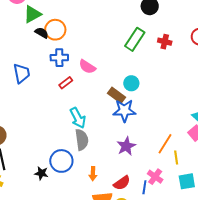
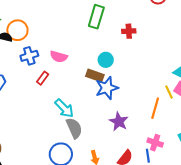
red cross: (165, 42) -> (129, 31), moved
yellow line: (176, 157) -> (169, 92), moved

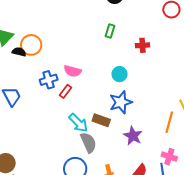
green rectangle: (96, 17) -> (110, 31), size x0.6
blue cross: (29, 56) -> (49, 80), moved
brown rectangle: (95, 76) -> (101, 120), moved
red rectangle: (43, 78) -> (65, 91), moved

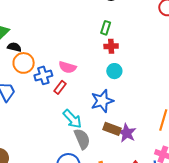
orange circle: (31, 45) -> (24, 63), moved
red cross: (142, 45) -> (111, 46), moved
blue star: (121, 102) -> (102, 101), moved
brown rectangle: (101, 120) -> (112, 129), moved

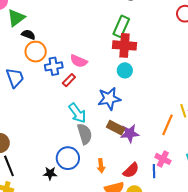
green rectangle: (106, 28) -> (121, 26), size x1.5
red cross: (111, 46) -> (125, 45), size x1.6
purple star: (127, 133) -> (130, 133), turned 30

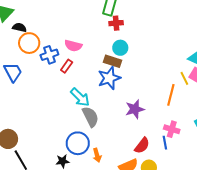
red cross: (125, 45) -> (116, 23), size x0.6
brown rectangle: (116, 128) -> (112, 61), moved
orange arrow: (101, 166) -> (97, 155), moved

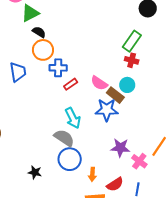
pink semicircle: (73, 46) -> (99, 83), moved
gray semicircle: (90, 117) -> (64, 138), moved, turned -50
pink cross: (172, 129) -> (139, 161), moved
blue circle: (78, 143) -> (70, 159), moved
orange arrow: (97, 155) -> (92, 174), moved

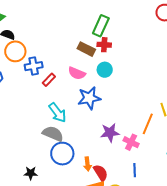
brown rectangle: (115, 95) -> (86, 49), moved
red semicircle: (115, 184) -> (101, 173), moved, turned -78

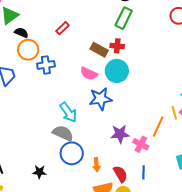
green rectangle: (101, 26) -> (124, 18), moved
cyan circle: (105, 70) -> (117, 71), size x1.5
red rectangle: (49, 80) -> (62, 28), moved
red semicircle: (101, 173) -> (120, 174), moved

